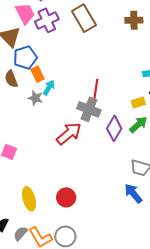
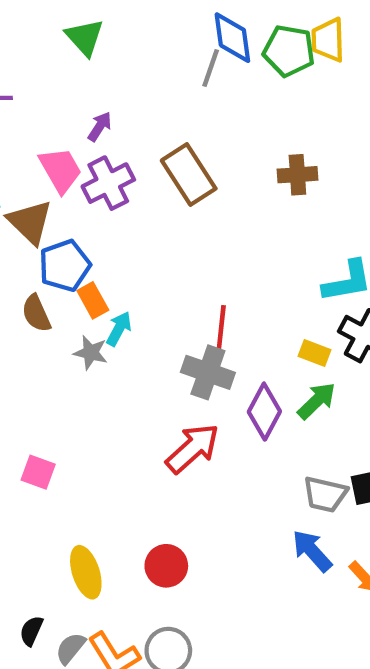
yellow rectangle: (138, 103) -> (315, 353), turned 40
red arrow: (69, 134) -> (193, 448), moved

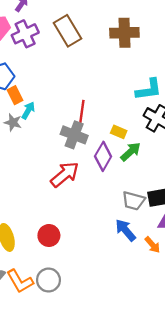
brown cross: (297, 175) -> (124, 33), size x1.4
yellow rectangle: (315, 353) -> (119, 132), moved

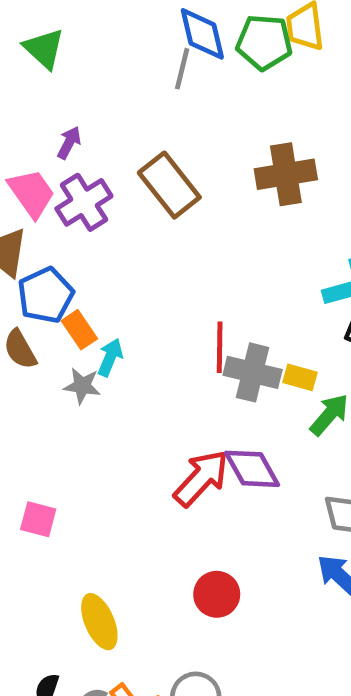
gray cross: (74, 135) -> (253, 372), moved
purple diamond: (103, 156) -> (252, 469), moved, turned -52
red circle: (49, 236) -> (217, 594), moved

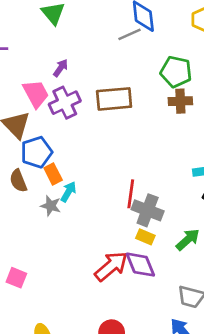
green pentagon: (264, 42) -> (176, 72), moved
gray line: (182, 69) -> (129, 34), turned 45
brown cross: (286, 174) -> (180, 101), size x0.7
brown rectangle: (169, 185) -> (114, 99), turned -64
yellow rectangle: (300, 377) -> (145, 237), moved

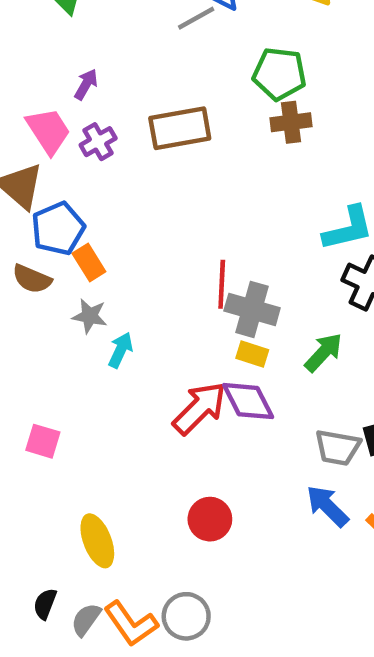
purple cross: (65, 103) -> (98, 142), size x0.7
brown semicircle: (18, 181) -> (32, 279), turned -40
cyan arrow: (68, 192) -> (120, 350), moved

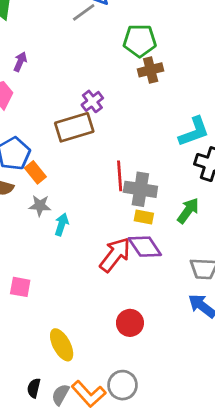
brown rectangle: (180, 128) -> (74, 127), moved
purple cross: (98, 142) -> (92, 101), moved

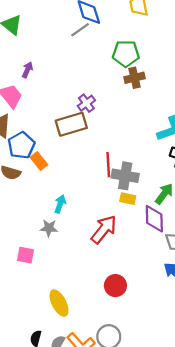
gray star: (40, 206) -> (49, 228), moved
purple diamond: (145, 247) -> (154, 219), moved, turned 32

